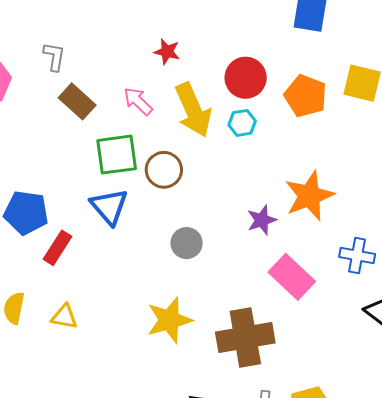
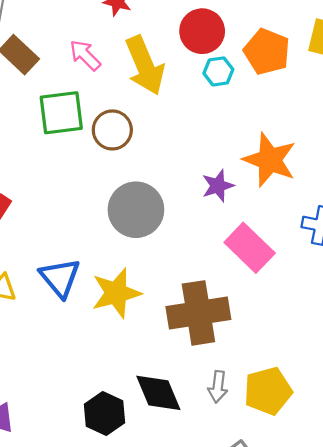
cyan hexagon: (242, 123) -> (218, 71), moved
orange star: (309, 196) -> (270, 160), turned -30
blue triangle: (109, 207) -> (60, 278), moved
gray circle: (187, 243) -> (136, 210), size x1.6

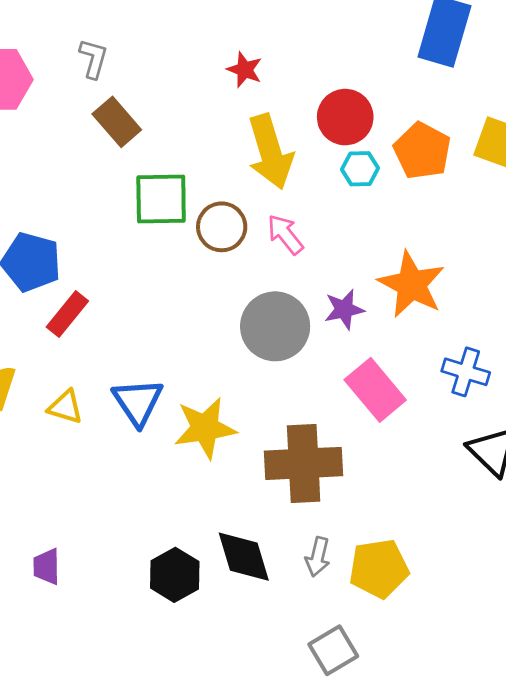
pink arrow: (85, 55) -> (285, 234), moved
gray circle: (136, 210) -> (275, 326), moved

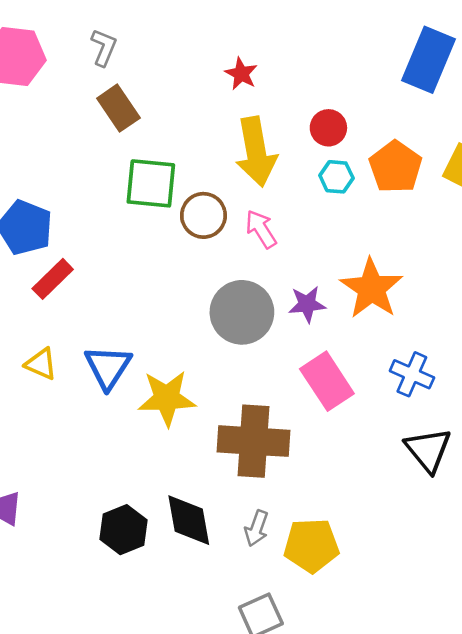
red circle: (345, 117) -> (328, 128), size x0.7

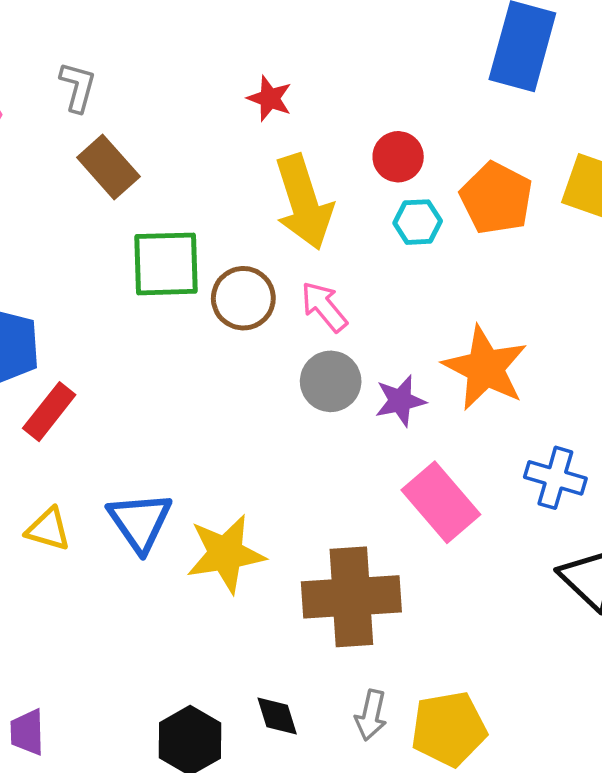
gray circle: (242, 312) -> (331, 381), moved, size x0.7
black diamond: (189, 520) -> (277, 716), size x0.6

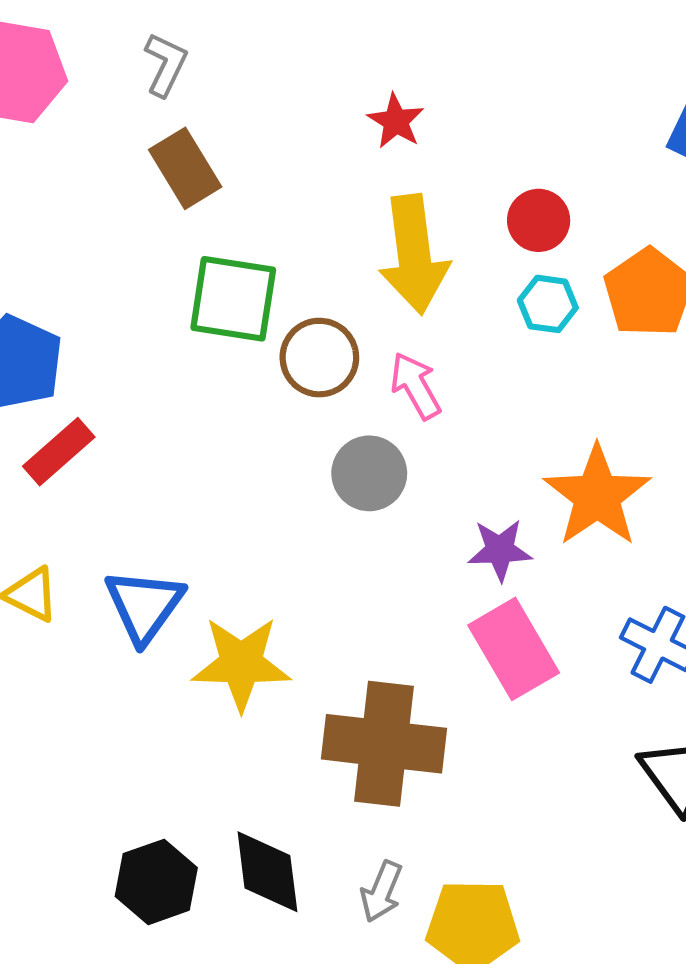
gray circle: (331, 381) -> (369, 473), moved
purple star: (400, 401) -> (500, 550), moved
black diamond: (277, 716) -> (267, 872), size x1.5

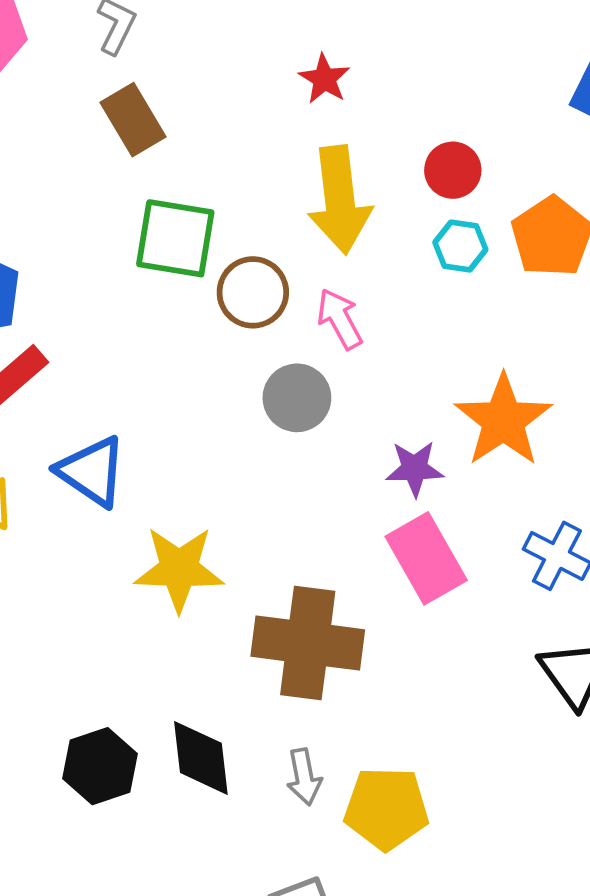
blue triangle: (144, 606) -> (92, 471), moved, turned -32
gray arrow: (381, 892) -> (304, 777), turned -34

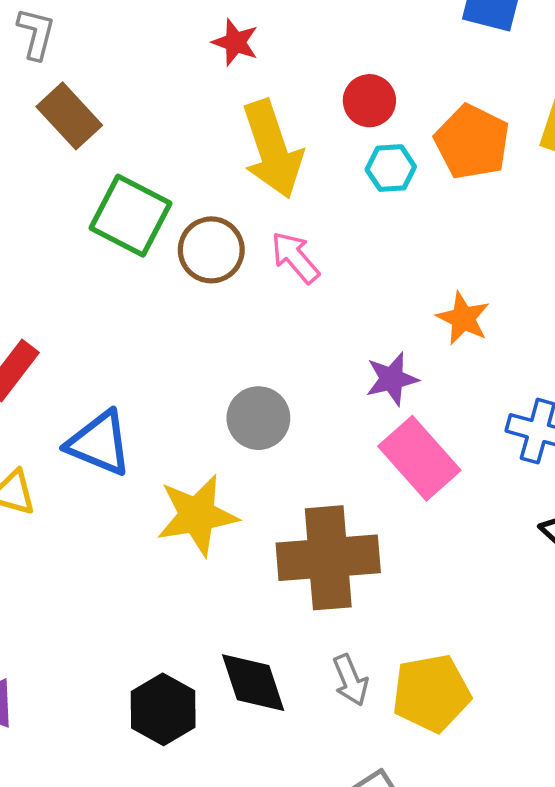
green square: (175, 238) -> (130, 216), turned 30
gray circle: (297, 398) -> (258, 418), moved
orange star: (503, 420) -> (463, 318), size x0.6

